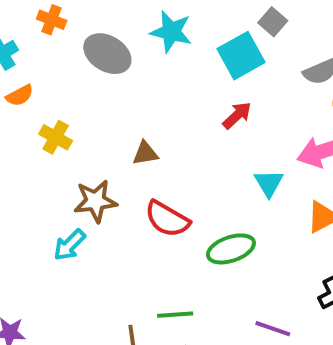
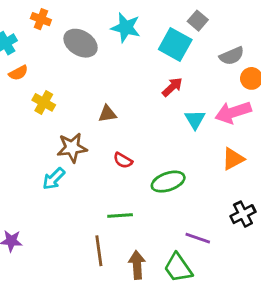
cyan square: (241, 56) -> (175, 45), turned -32
cyan triangle: (269, 183) -> (195, 119), moved
red semicircle: (167, 219) -> (123, 160), size x0.6
green line: (175, 315) -> (120, 215), moved

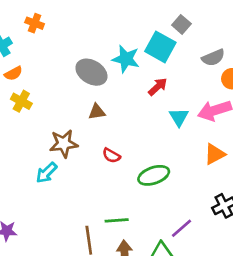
cyan star: (126, 28) -> (126, 59), moved
gray ellipse: (81, 43) -> (91, 72), moved
yellow cross: (44, 102) -> (21, 101), moved
green line: (120, 215) -> (117, 220), moved
purple line: (198, 238) -> (181, 228), turned -60

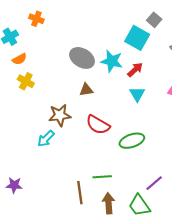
cyan star: (126, 59) -> (112, 61), moved
cyan triangle: (179, 117) -> (137, 94), moved
red semicircle: (111, 156) -> (98, 125), size x1.6

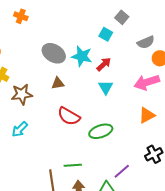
orange cross: (36, 19) -> (21, 16), moved
cyan square: (137, 38) -> (106, 34), size x0.6
brown star: (60, 115) -> (22, 94), moved

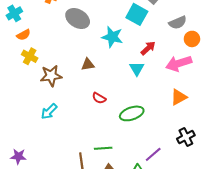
cyan square: (106, 34) -> (137, 14), size x1.5
gray ellipse: (54, 53) -> (78, 19), moved
red arrow: (104, 64) -> (148, 48), moved
red semicircle: (69, 116) -> (99, 98), size x0.6

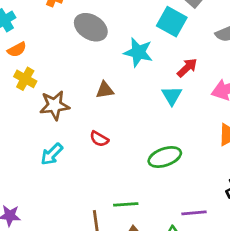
red semicircle: (99, 98) -> (99, 139), moved
purple line: (153, 154) -> (194, 213), turned 36

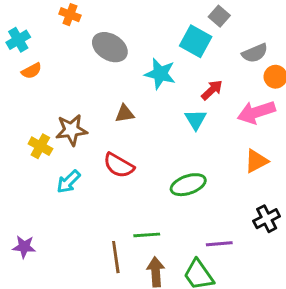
yellow cross: (25, 79) -> (40, 146), moved
red semicircle: (99, 139) -> (119, 165), size x1.5

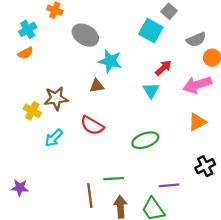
cyan cross: (18, 40) -> (28, 29), moved
cyan star: (160, 74) -> (110, 61), moved

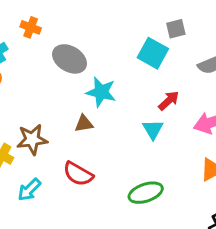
gray square: (169, 11) -> (176, 29), turned 35

